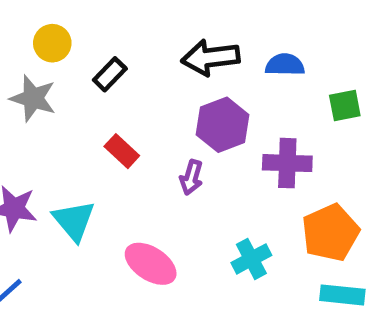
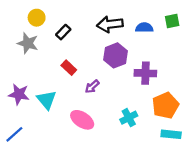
green square: (345, 106) -> (172, 21), moved
purple arrow: (191, 177) -> (92, 87), moved, turned 32

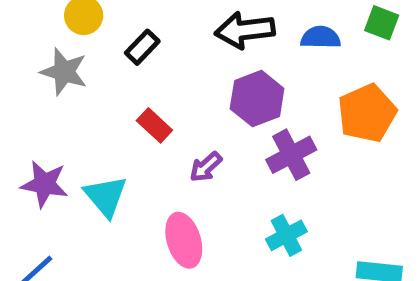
green square: (172, 21) -> (382, 23), turned 32
purple cross: (145, 73) -> (291, 155), moved, turned -30
orange pentagon: (165, 105) -> (367, 113), moved
pink ellipse: (82, 120) -> (184, 240), turned 40

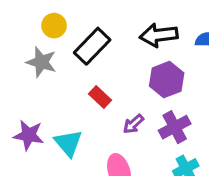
black rectangle: (142, 47) -> (92, 46), size x1.6
purple cross: (291, 155) -> (175, 127), moved

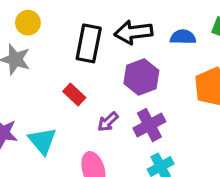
black rectangle: (92, 46) -> (89, 43), moved, turned -33

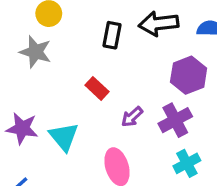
black rectangle: (89, 43) -> (112, 35), size x0.7
purple hexagon: (141, 77) -> (189, 75), moved

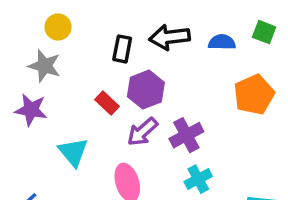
purple hexagon: (189, 75) -> (146, 90), moved
purple arrow: (132, 117) -> (142, 132), size x1.4
purple star: (22, 128) -> (31, 110), moved

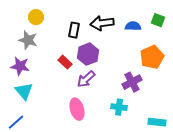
purple cross: (186, 135) -> (132, 82), moved
cyan triangle: (73, 152) -> (24, 91), moved
cyan cross: (198, 179) -> (119, 107), turned 35

